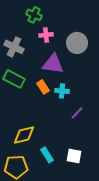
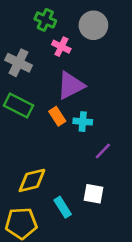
pink cross: (46, 35) -> (61, 47), turned 32
gray circle: (77, 43) -> (93, 25), moved
purple triangle: (53, 64) -> (71, 85), turned -35
white square: (74, 156) -> (93, 194), moved

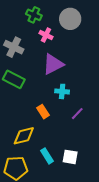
orange rectangle: (57, 116) -> (43, 112), moved
white square: (93, 194) -> (70, 157), moved

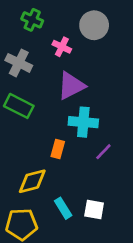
green cross: (34, 15) -> (32, 20), moved
cyan cross: (62, 91) -> (83, 122), size x1.5
orange rectangle: (43, 112) -> (58, 149), turned 48

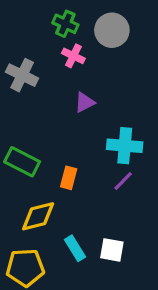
green cross: (32, 20) -> (65, 24), moved
purple triangle: (71, 86) -> (85, 102), size x0.6
green rectangle: (19, 106) -> (22, 162), moved
cyan cross: (83, 122) -> (125, 146), moved

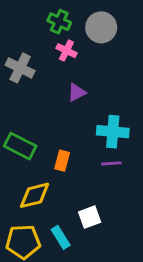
purple line: (123, 181) -> (111, 163), turned 42
cyan rectangle: (75, 248) -> (61, 237), moved
white square: (112, 250) -> (90, 217), moved, turned -30

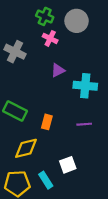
cyan cross: (113, 132) -> (85, 86), moved

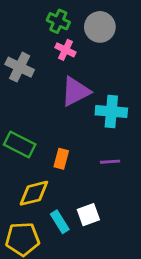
purple triangle: (58, 70) -> (76, 91), size x1.6
cyan rectangle: (46, 180) -> (60, 222), moved

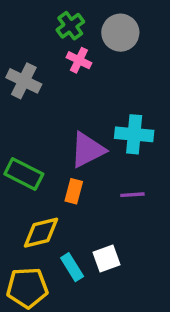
green cross: (58, 21) -> (70, 26), turned 30
purple triangle: (76, 91) -> (88, 150), moved

